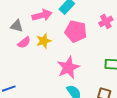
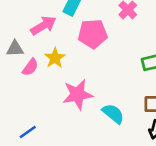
pink star: (68, 68) -> (78, 94), moved, turned 30

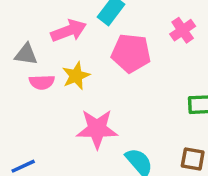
pink semicircle: (30, 67) -> (42, 82), turned 42

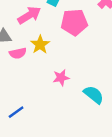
pink star: (97, 129) -> (61, 78), size x0.6

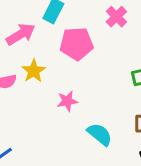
pink star: (61, 78) -> (67, 101), moved

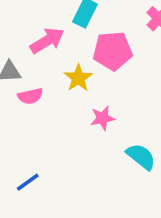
yellow star: (34, 71) -> (78, 78), moved

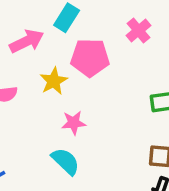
cyan semicircle: (141, 157) -> (66, 161), moved

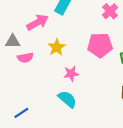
pink pentagon: (90, 58) -> (100, 45), moved

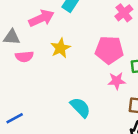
pink star: (71, 74) -> (117, 81), moved
cyan semicircle: (67, 99) -> (80, 107), moved

